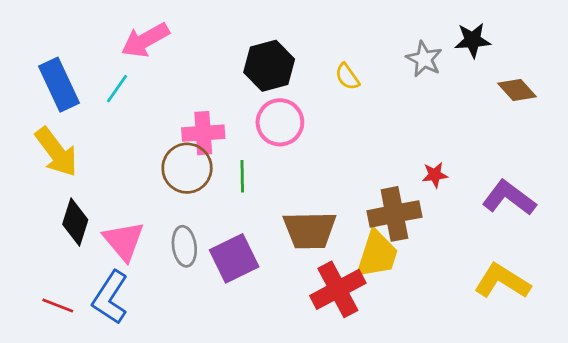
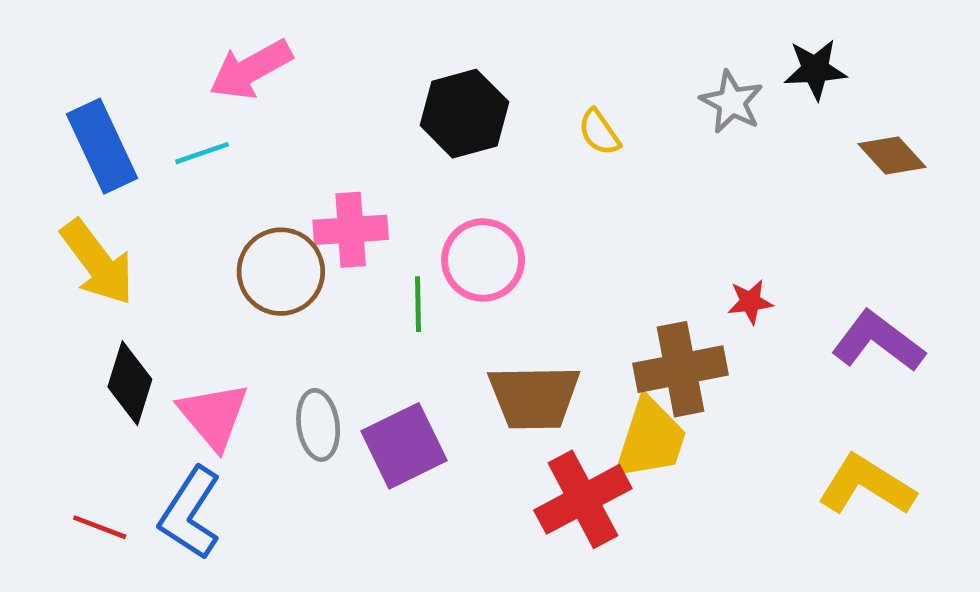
cyan line: (117, 89) -> (202, 153), turned 36
pink circle: (280, 122) -> (483, 260), moved
brown circle: (187, 168) -> (281, 272), moved

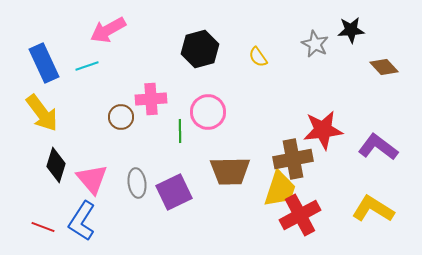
brown circle: (281, 272) -> (121, 117), size x0.7
red star: (750, 302) -> (323, 130), size x2.0
red cross: (583, 499) -> (300, 215), moved

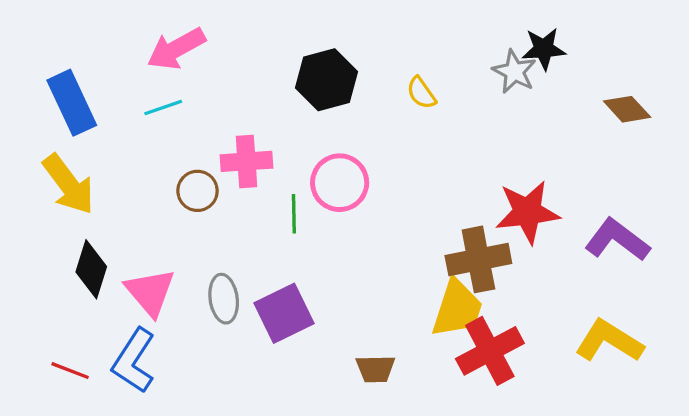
black star: (351, 30) -> (544, 49), moved
cyan line: (87, 66) -> (163, 108), moved
brown trapezoid: (230, 171) -> (376, 369), moved, size x0.6

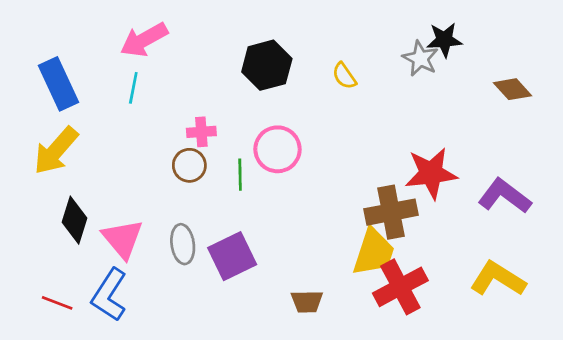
cyan line: (163, 108) -> (133, 88), turned -60
pink cross: (247, 161) -> (201, 132), size x0.7
yellow arrow: (68, 184) -> (56, 151), turned 78
brown circle: (198, 191) -> (189, 165), moved

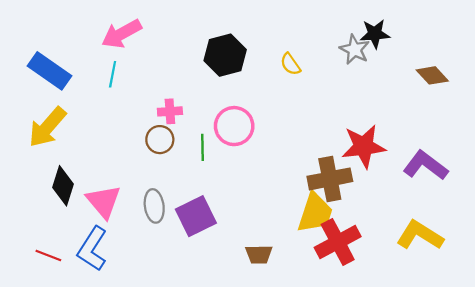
blue rectangle: (58, 84) -> (50, 71), turned -30

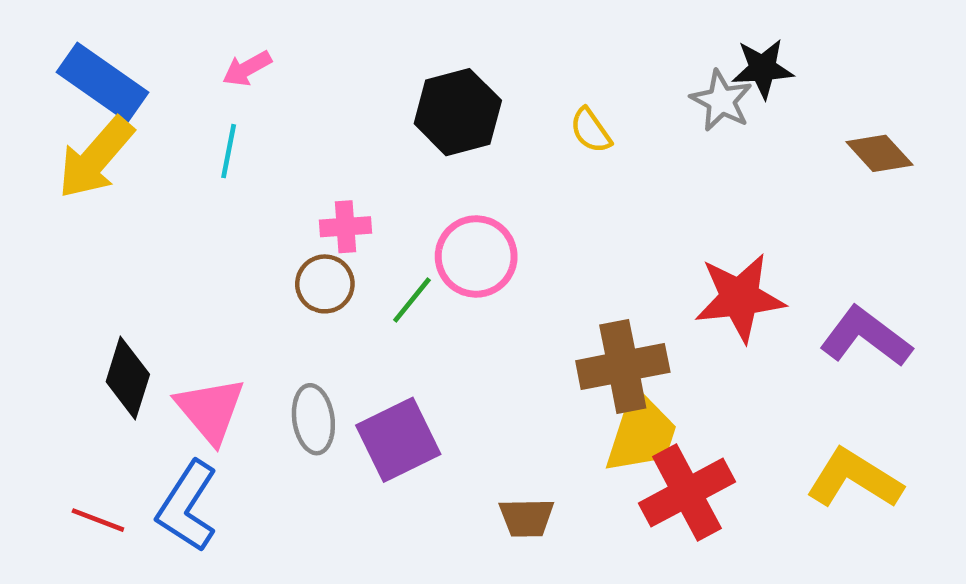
pink arrow: (122, 34) -> (247, 69), size x0.6
blue rectangle: (50, 71) -> (103, 82), moved
yellow arrow: (47, 127) -> (96, 158), moved
green line: (203, 147) -> (412, 300), turned 40
brown cross: (330, 179) -> (623, 366), moved

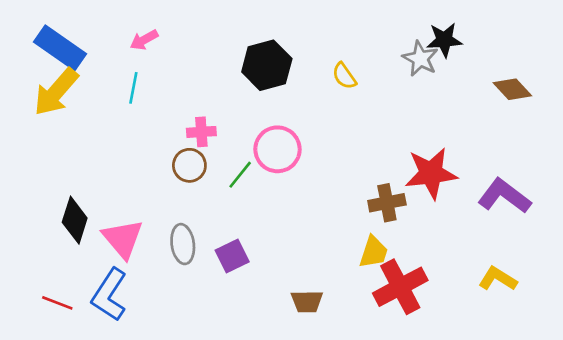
brown cross: (623, 366) -> (387, 203), moved, size x0.7
yellow trapezoid: (641, 433) -> (374, 252), size x0.7
purple square: (398, 440) -> (232, 256), size x0.7
yellow L-shape: (854, 479) -> (498, 279), size x0.7

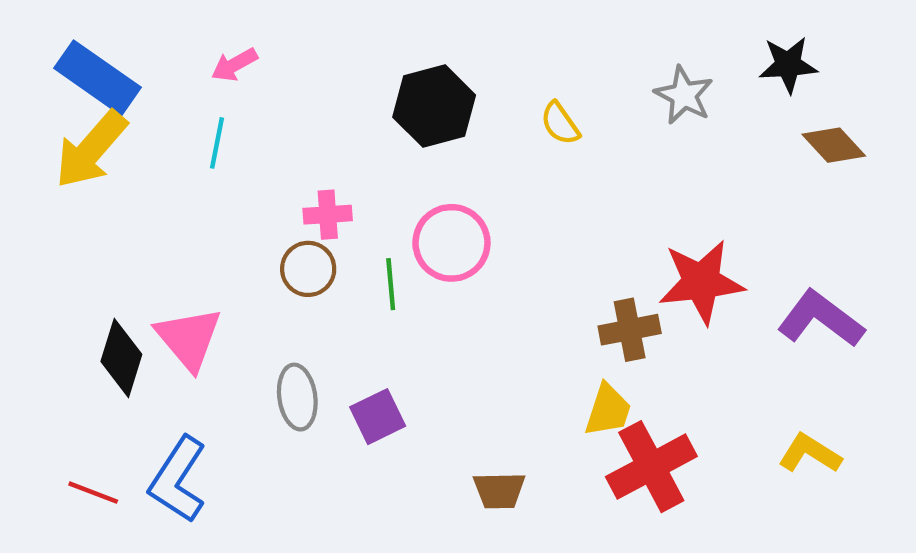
black star: (444, 40) -> (788, 65), moved
green line: (240, 175) -> (391, 284), turned -44
pink triangle: (123, 239) -> (189, 338), moved

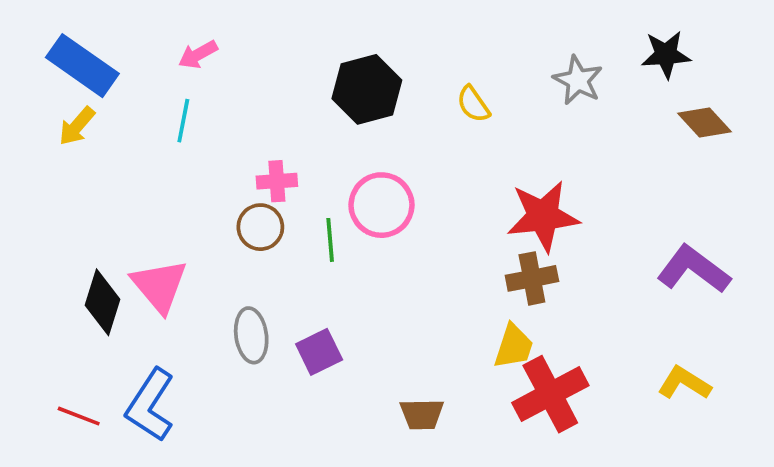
yellow arrow: (91, 149) -> (77, 126), size x0.6
red star: (701, 282) -> (543, 216), moved

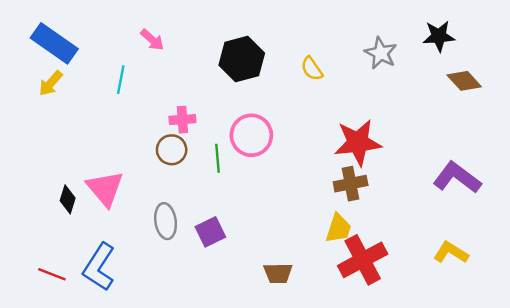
pink arrow: (198, 55) -> (152, 40), moved, turned -110
black diamond: (103, 302) -> (68, 199), size x0.7

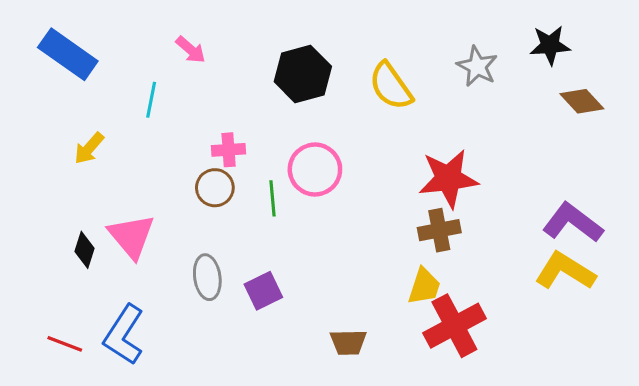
yellow semicircle: (312, 69) -> (391, 86), size x1.6
yellow arrow: (51, 83) -> (89, 148), moved
yellow L-shape: (451, 253) -> (565, 271), moved, size x1.4

